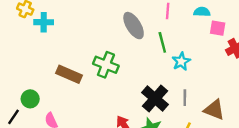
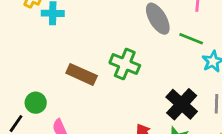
green line: (162, 42) -> (191, 39), turned -54

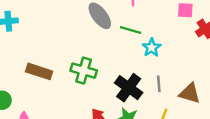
green cross: (125, 64) -> (84, 71), moved

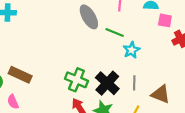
brown rectangle: (39, 71) -> (20, 75), moved
green cross: (84, 71) -> (76, 80), moved

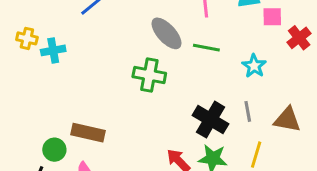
cyan star: (131, 50) -> (254, 66), moved
green cross: (76, 80) -> (149, 75), moved

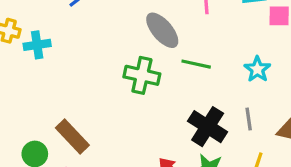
green line: (206, 48) -> (196, 64), moved
brown rectangle: (88, 133) -> (72, 136), turned 32

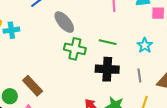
gray ellipse: (162, 30) -> (64, 22), moved
black cross: (208, 127) -> (107, 69), moved, turned -30

